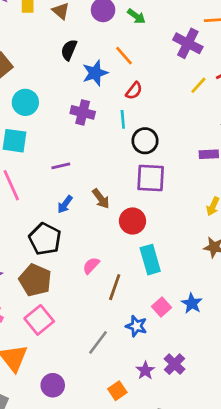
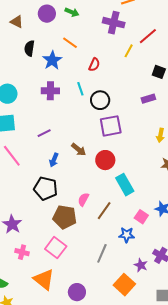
red semicircle: (134, 91) -> (94, 65), moved
brown pentagon: (35, 280) -> (65, 217), moved
brown line: (115, 287) -> (104, 211), turned 30
orange square: (117, 391) -> (124, 285), size x1.5

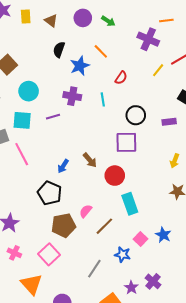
black circle: (100, 100) -> (136, 115), moved
purple line: (44, 133) -> (53, 117), moved
brown pentagon: (65, 217) -> (64, 225), turned -30

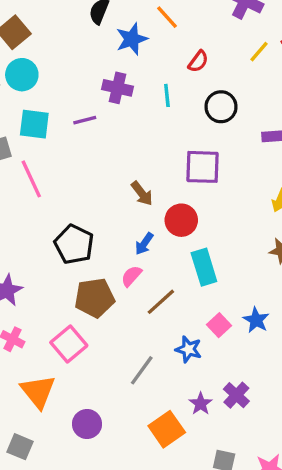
cyan circle: (29, 91) -> (22, 75), moved
black circle: (136, 115) -> (221, 107), moved
blue arrow: (63, 166) -> (144, 244), moved

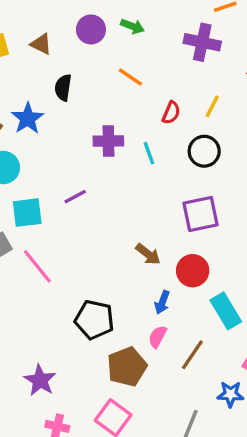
blue star: (132, 39) -> (28, 118), moved
yellow line: (259, 52) -> (212, 106), moved
purple cross: (118, 88) -> (108, 141), moved

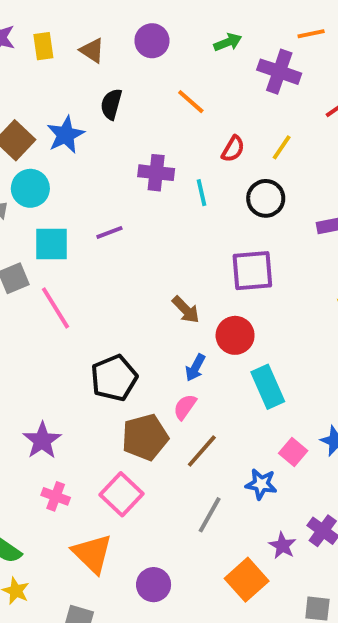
green arrow: (132, 26) -> (228, 42), moved, turned -50
black pentagon: (94, 320) -> (114, 378), turned 30
brown line: (192, 355) -> (202, 451), moved

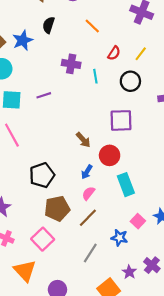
pink semicircle: (185, 407) -> (88, 193), moved

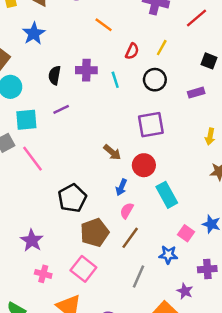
black semicircle: (49, 25) -> (55, 75), moved
blue star: (23, 40) -> (34, 33), moved
purple cross: (152, 265) -> (207, 269), moved, turned -35

